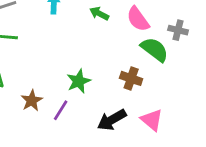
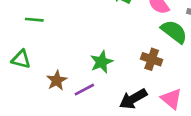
purple line: (61, 110) -> (84, 90), turned 30

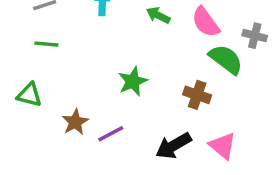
green star: (101, 62) -> (133, 81), moved

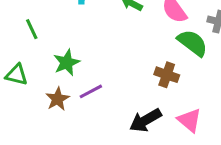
green line: (46, 44) -> (32, 29), turned 60
green star: (133, 81) -> (67, 63), moved
purple line: (111, 134) -> (91, 91), moved

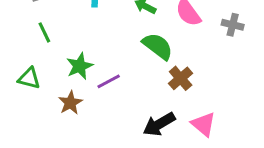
green semicircle: (192, 43) -> (158, 46), moved
brown cross: (167, 75) -> (181, 78), turned 30
purple line: (91, 91) -> (109, 81), moved

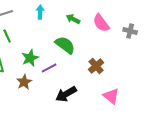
green semicircle: (158, 46) -> (65, 45), moved
black arrow: (159, 124) -> (66, 94), moved

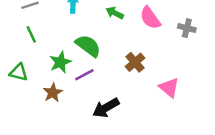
green semicircle: (65, 45) -> (88, 46), moved
brown cross: (96, 66) -> (135, 62), moved
pink triangle: (111, 96) -> (169, 88), moved

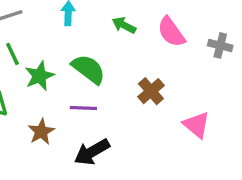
green star: (60, 62) -> (40, 76), moved
purple line: (84, 75) -> (83, 108), turned 30
black arrow: (106, 108) -> (92, 152), moved

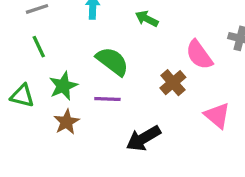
pink semicircle: (171, 32) -> (199, 55), moved
green star: (40, 76) -> (63, 86), moved
black arrow: (92, 152) -> (143, 138), moved

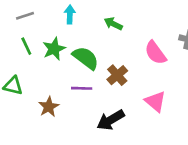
brown cross: (173, 83) -> (117, 75), moved
green star: (63, 86) -> (54, 49), moved
pink triangle: (217, 115) -> (155, 101), moved

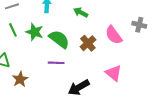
green star: (54, 49) -> (35, 32), turned -30
brown cross: (117, 75) -> (88, 43), moved
brown star: (49, 107) -> (20, 79), moved

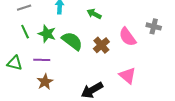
purple line: (56, 63) -> (42, 60), moved
brown star: (20, 79) -> (45, 82), moved

